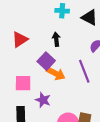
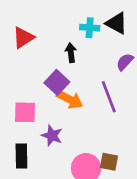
cyan cross: (62, 11) -> (90, 28), moved
red triangle: (20, 39) -> (23, 37), moved

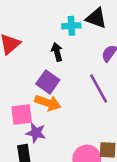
orange arrow: (70, 99) -> (48, 103), moved
purple star: (52, 136) -> (36, 133), moved

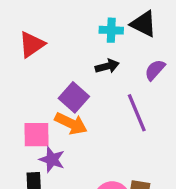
black arrow: (57, 52) -> (107, 66), moved, turned 84

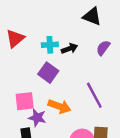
cyan cross: (111, 30) -> (50, 45), moved
purple line: (137, 113) -> (94, 95), moved
orange arrow: (71, 124) -> (59, 106), moved

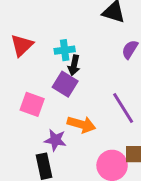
black arrow: (69, 49) -> (74, 65), moved, turned 126
pink square: (25, 101) -> (32, 104), moved, turned 30

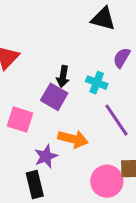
cyan cross: (65, 50) -> (97, 83), moved, turned 30
purple star: (55, 140) -> (46, 156), turned -30

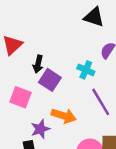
black arrow: (63, 76) -> (38, 64), moved

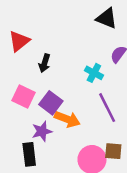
purple square: (50, 80) -> (51, 103), moved

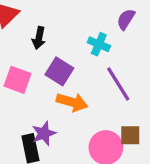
purple square: (51, 103) -> (59, 71), moved
purple star: (42, 131) -> (44, 133), moved

